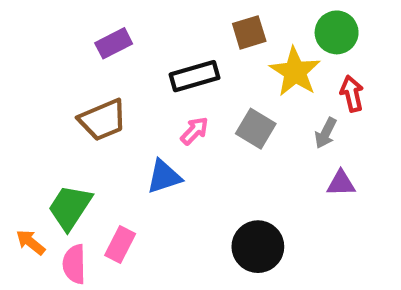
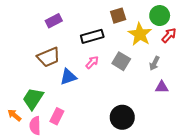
red arrow: (352, 94) -> (169, 35), moved, turned 56
blue triangle: (164, 177) -> (68, 77), moved

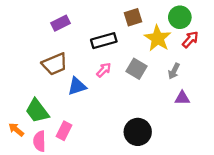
green trapezoid: (33, 99) -> (37, 111), turned -70

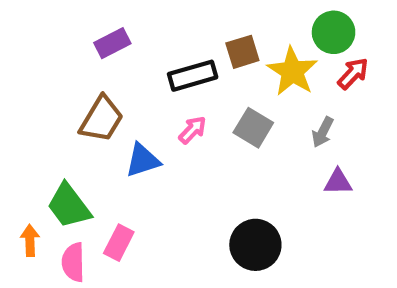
brown square: (133, 17) -> (242, 52), moved
brown trapezoid: (55, 64) -> (101, 119), turned -36
orange arrow: (16, 130) -> (30, 241), turned 49

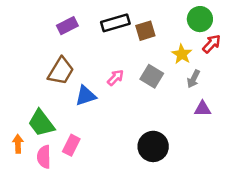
yellow star: (292, 71) -> (182, 54), moved, size x0.7
black rectangle: (193, 76) -> (115, 23), moved

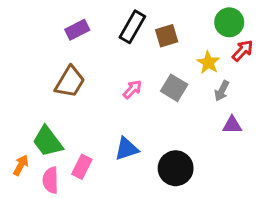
black rectangle: (115, 23) -> (132, 27), turned -44
blue triangle: (86, 96) -> (126, 149), moved
orange arrow: (18, 144) -> (21, 165), turned 30

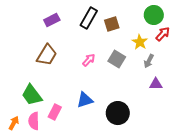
orange arrow: (21, 165) -> (14, 123), moved

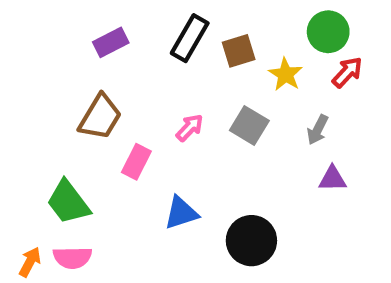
yellow star: (140, 42) -> (286, 74), moved
pink rectangle: (55, 112) -> (136, 162), moved
pink semicircle: (34, 121) -> (72, 258), turned -90

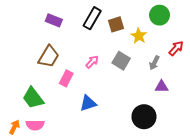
purple rectangle: (111, 42) -> (54, 20), turned 49
red arrow: (347, 72) -> (176, 48), moved
black circle: (251, 241) -> (144, 117), moved

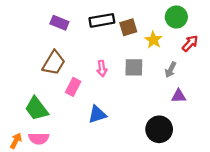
black rectangle: (92, 18) -> (102, 20), turned 50
red arrow: (176, 48) -> (190, 43), moved
gray square: (121, 61) -> (134, 67), turned -30
pink arrow: (92, 62) -> (102, 69), turned 128

